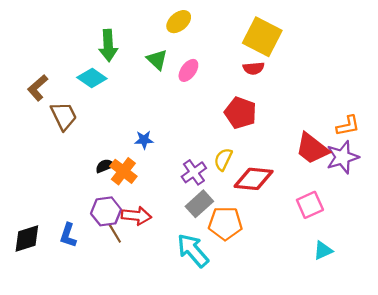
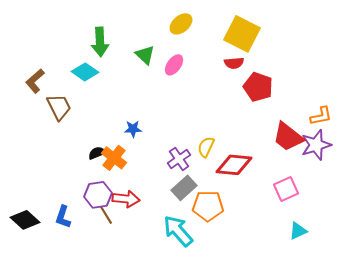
yellow ellipse: (179, 22) -> (181, 24), moved
red pentagon: (241, 113) -> (258, 87), moved
black diamond: (27, 239) -> (25, 220), turned 60

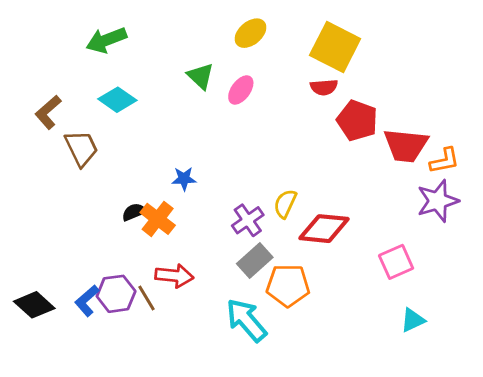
green arrow: (100, 42) -> (106, 40), moved, turned 72
red trapezoid: (288, 137) -> (406, 145), moved, turned -32
purple hexagon: (98, 195) -> (116, 294), moved
blue L-shape: (63, 217) -> (87, 301), turned 30

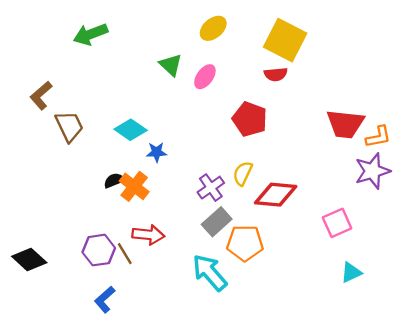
cyan diamond: (117, 100) -> (131, 130), moved
red pentagon: (357, 120) -> (250, 119), moved
blue L-shape: (87, 301) -> (105, 300), moved

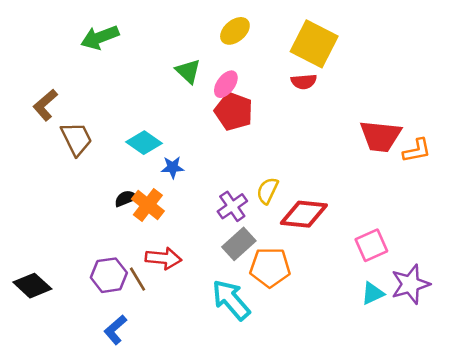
red pentagon: (250, 119) -> (234, 111), moved
purple star: (372, 171) -> (410, 284), moved
cyan triangle: (351, 272) -> (373, 293), moved

